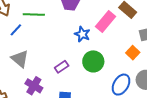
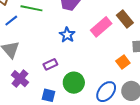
blue star: (82, 34) -> (67, 35), moved
green circle: (93, 61) -> (74, 83), moved

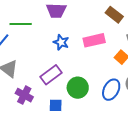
pink rectangle: (101, 27) -> (94, 40), moved, turned 40
purple rectangle: (50, 64) -> (51, 75), size x1.5

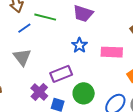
purple cross: (24, 95) -> (39, 92), moved

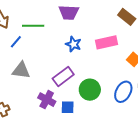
gray triangle: (22, 57) -> (21, 70), turned -30

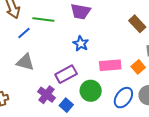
pink rectangle: (106, 42) -> (110, 65), moved
blue square: (68, 107) -> (66, 105), turned 32

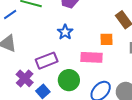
orange square: (138, 67) -> (106, 39), moved, turned 32

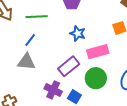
blue line: (10, 14) -> (30, 40), moved
pink rectangle: (92, 57) -> (98, 52), moved

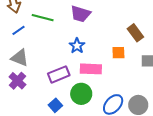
blue line: (30, 40) -> (19, 30), moved
purple cross: (53, 90) -> (17, 81), moved

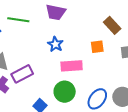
purple rectangle: (59, 74) -> (22, 74), moved

